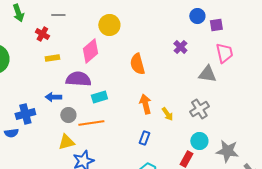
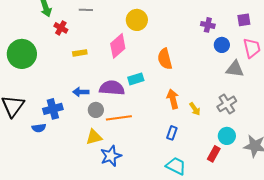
blue circle: (197, 16) -> (222, 45), moved
red cross: (42, 34) -> (61, 28), moved
purple cross: (180, 47) -> (208, 25), moved, turned -32
purple semicircle: (78, 79) -> (112, 88), moved
cyan rectangle: (99, 97) -> (136, 79), moved

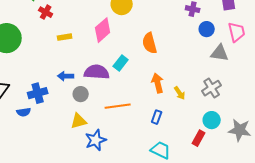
cyan rectangle: (136, 79) -> (121, 63), turned -35
orange line: (119, 118) -> (118, 106), moved

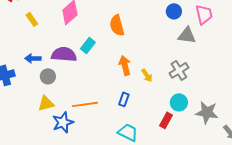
yellow rectangle: (65, 37) -> (32, 19), turned 64
orange line: (118, 106) -> (85, 104), moved

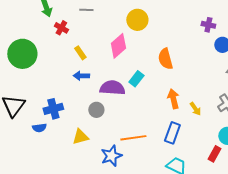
blue arrow: (33, 58) -> (81, 76), moved
blue rectangle: (124, 99) -> (172, 133), size x1.5
yellow triangle: (46, 103) -> (80, 137), moved

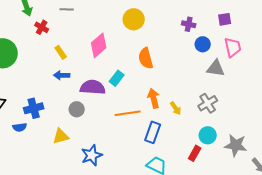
yellow circle: (137, 20) -> (134, 19), moved
orange line: (133, 138) -> (128, 113), moved

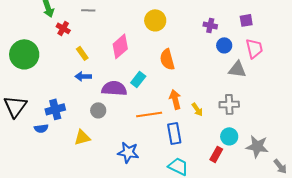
gray cross: (208, 103) -> (229, 104), turned 30
blue rectangle: (153, 132) -> (174, 133), turned -30
blue star: (92, 155) -> (128, 152), moved, turned 30

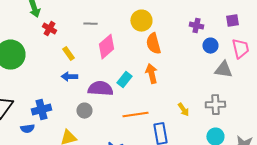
gray line: (88, 10) -> (90, 24), moved
orange semicircle: (167, 59) -> (153, 44), moved
orange arrow: (175, 99) -> (151, 74), moved

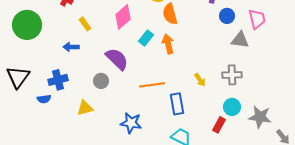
blue arrow: (69, 77) -> (71, 47), moved
cyan rectangle: (124, 80) -> (146, 38), moved
purple semicircle: (100, 89) -> (117, 59), turned 40

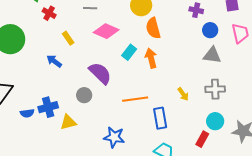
pink diamond: (123, 17) -> (106, 31), turned 65
gray triangle: (240, 40) -> (212, 55), moved
blue arrow: (71, 47) -> (54, 61), turned 35
blue cross: (58, 80) -> (48, 107), moved

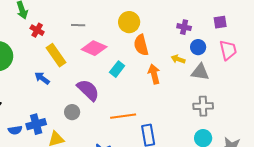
yellow rectangle: (68, 38) -> (56, 55), size x1.6
orange arrow: (151, 58) -> (154, 74), moved
yellow arrow: (183, 94) -> (178, 59), moved, turned 144

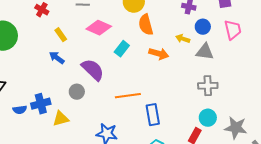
yellow rectangle: (56, 55) -> (61, 35), size x0.6
orange arrow: (154, 74) -> (159, 54), turned 120
blue arrow: (42, 78) -> (57, 58), moved

